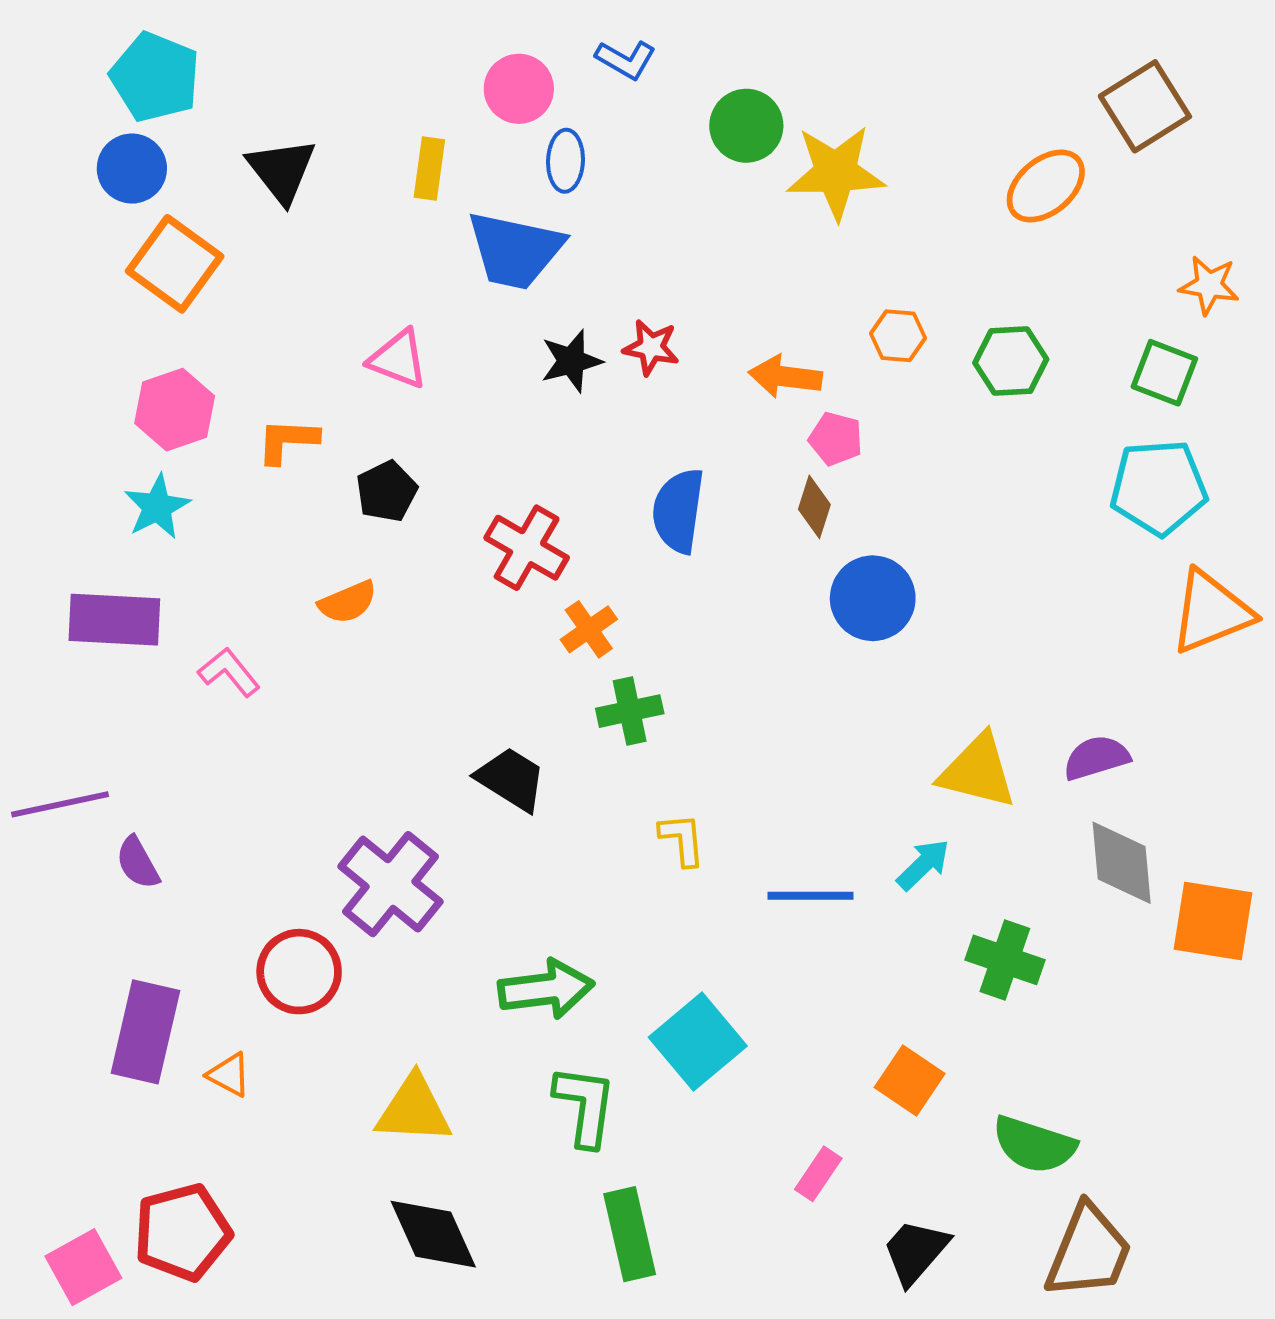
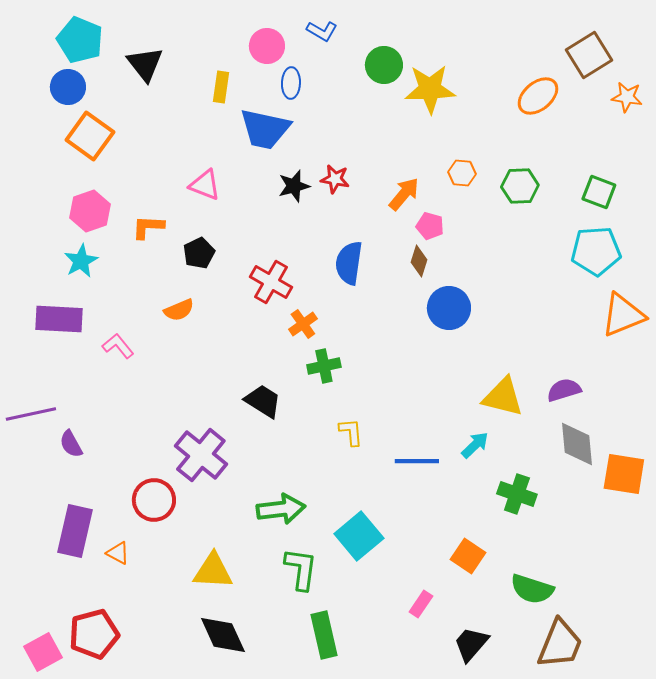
black triangle: (282, 170) -> (145, 64), moved
orange star: (1209, 285) -> (627, 97), moved
orange arrow: (785, 377) -> (404, 194), turned 123

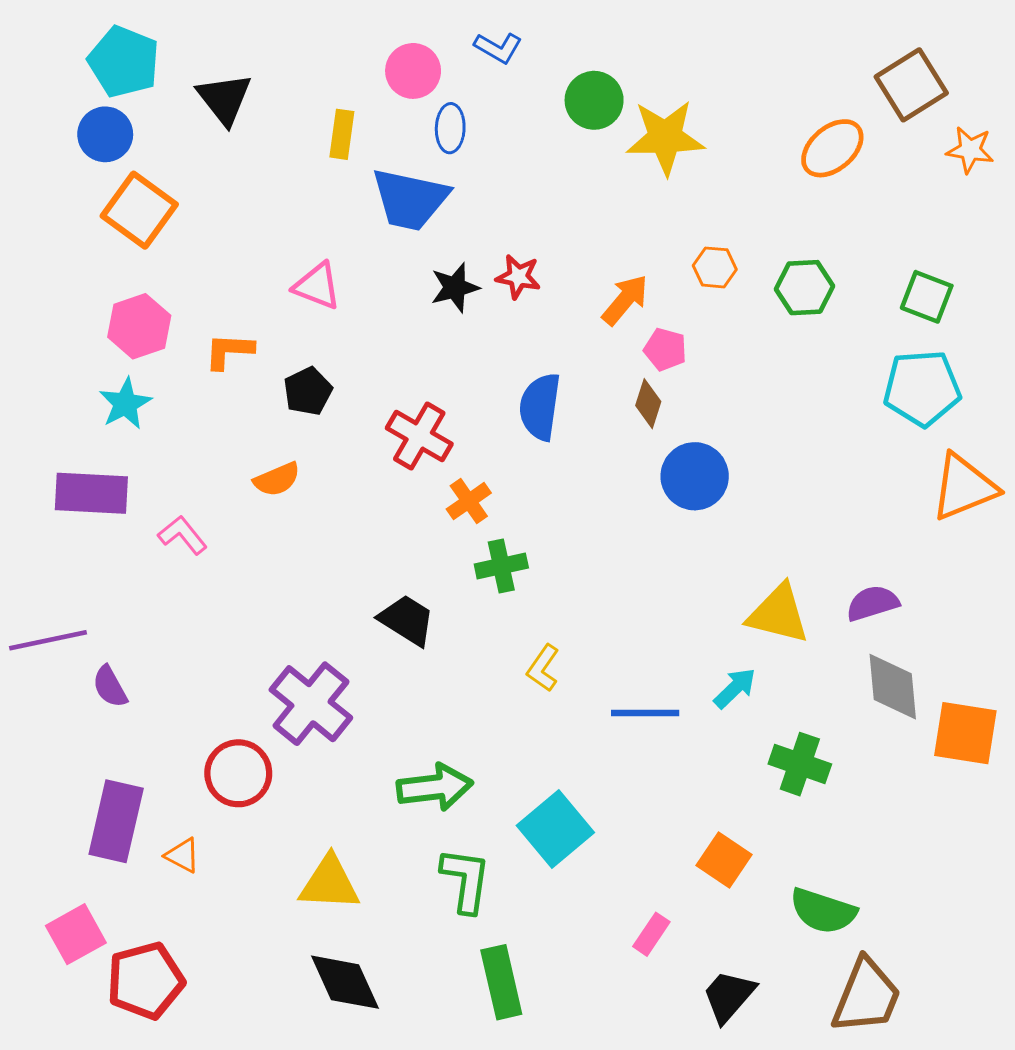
yellow L-shape: (351, 432) -> (543, 668), turned -140
pink square: (43, 652) -> (76, 934), moved

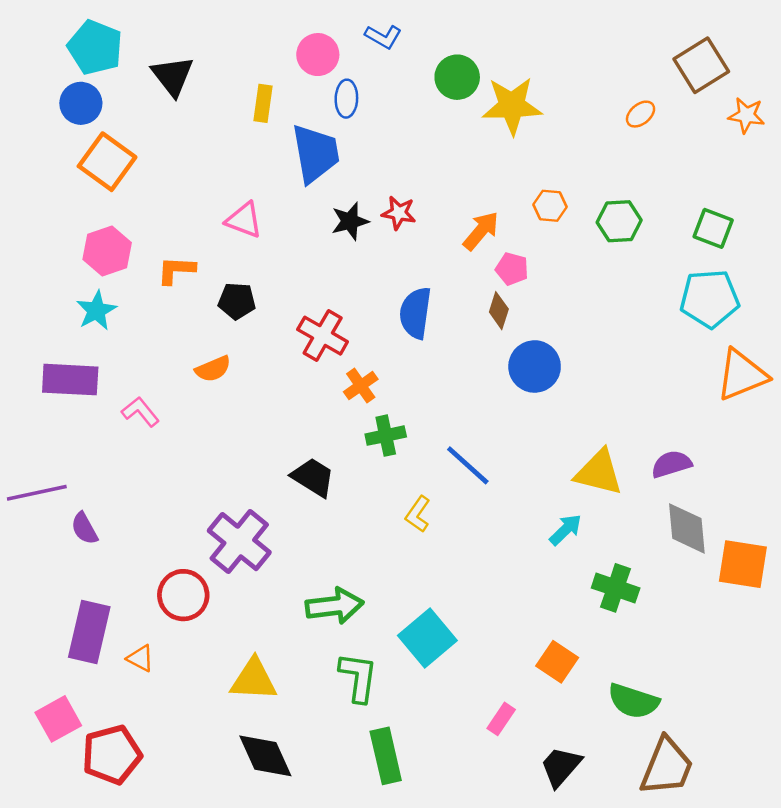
orange ellipse: (832, 148) -> (641, 114), size x0.6
blue trapezoid: (410, 199) -> (315, 153), turned -112
black pentagon: (308, 391) -> (237, 301), turned 30
blue line: (645, 713) -> (468, 465), moved, turned 42

